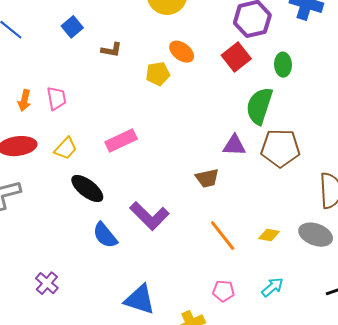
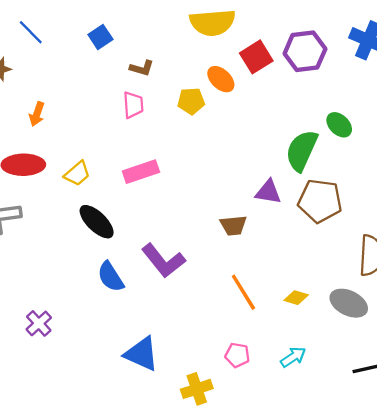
red square: (236, 57) -> (256, 57), moved
green ellipse: (283, 65) -> (339, 125), moved, turned -50
pink trapezoid: (56, 98) -> (133, 105), moved

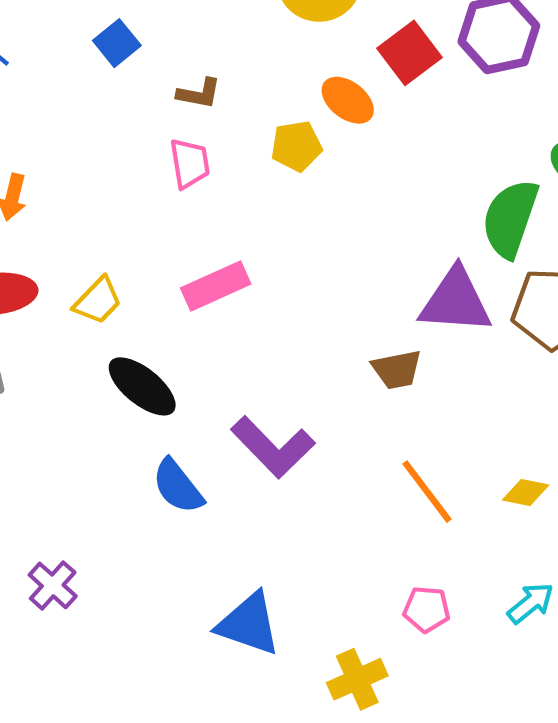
purple triangle: (268, 192) -> (456, 301), size x1.5

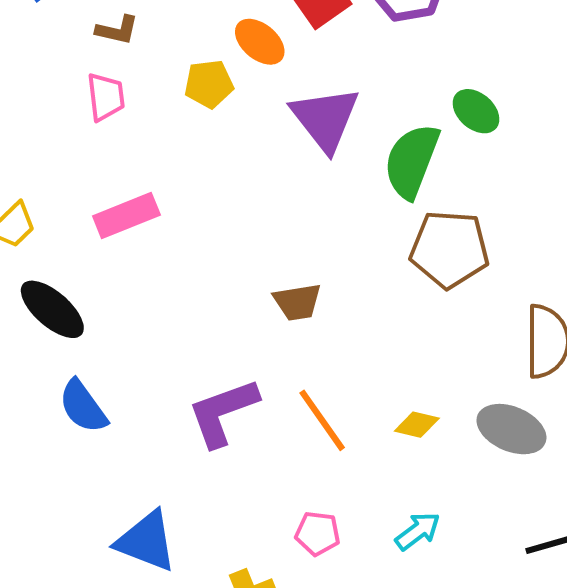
purple triangle: (456, 301) -> (325, 119), moved, turned 46
purple L-shape: (273, 447) -> (223, 412), moved, turned 112

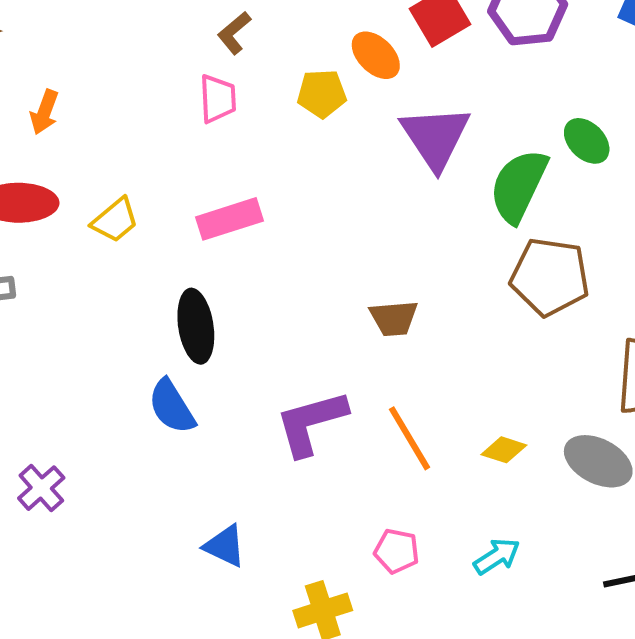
brown L-shape: (117, 30) -> (234, 33), turned 123
black ellipse: (52, 309) -> (196, 326), moved, turned 36
blue triangle: (146, 541) -> (225, 546), size x0.7

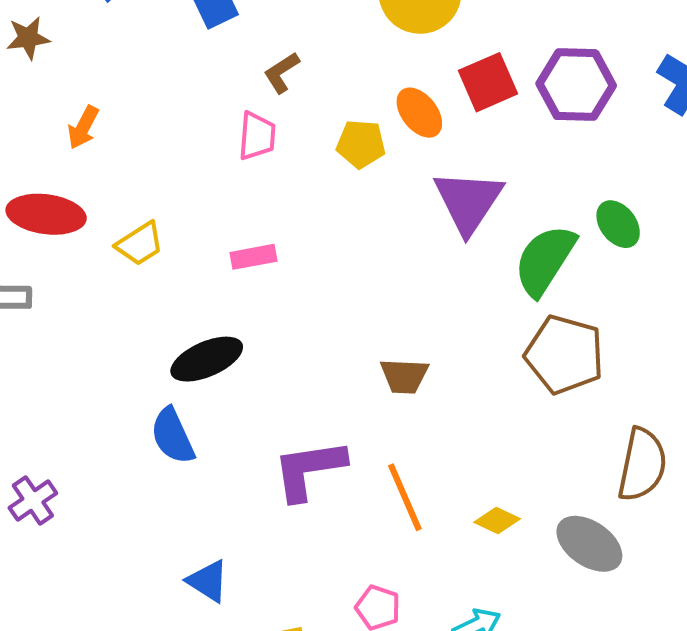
pink rectangle: (229, 219) -> (254, 257), size x0.7
black ellipse: (196, 326) -> (207, 359), turned 68

